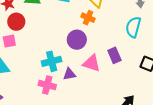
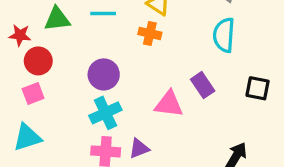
purple circle: (77, 40) -> (104, 74), moved
purple triangle: (69, 74) -> (139, 148), moved

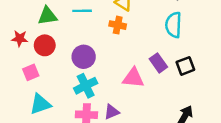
red star: (20, 35) -> (20, 38), moved
red circle: (38, 61) -> (45, 45), moved
black square: (258, 88) -> (185, 66), moved, turned -30
cyan triangle: (27, 137) -> (40, 104), moved

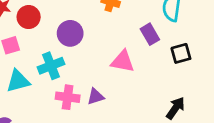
purple rectangle: (158, 63) -> (150, 34), moved
cyan cross: (86, 86) -> (51, 66), moved

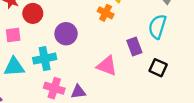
black square: (181, 53) -> (158, 68), turned 30

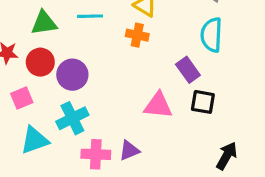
purple circle: (66, 34) -> (72, 75), moved
black square: (158, 68) -> (203, 102), moved

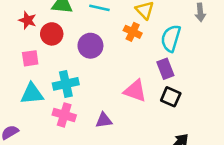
cyan semicircle: (211, 35) -> (171, 38), moved
purple circle: (72, 75) -> (90, 46), moved
pink cross: (96, 154) -> (64, 115), moved

